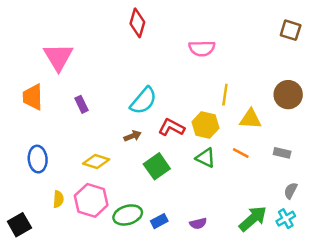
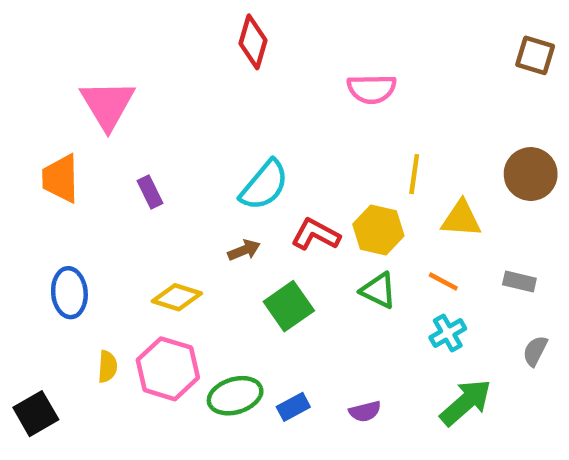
cyan cross: (286, 219) -> (448, 333), moved

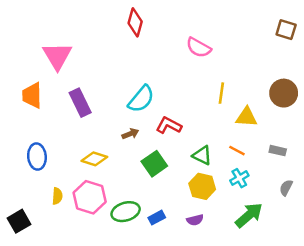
pink semicircle: (372, 89) -> (199, 48), turned 30
purple rectangle: (150, 192) -> (80, 103), size x1.6
yellow hexagon: (378, 230) -> (202, 186), moved

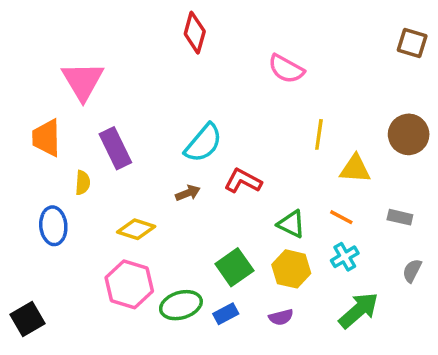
green square: (154, 164) -> (234, 267), moved
yellow semicircle: (57, 196) -> (83, 183), moved

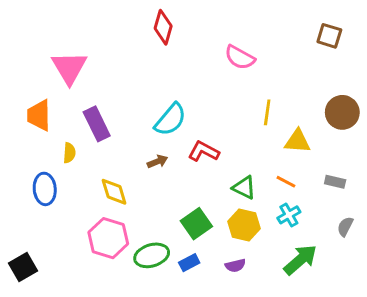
brown square: (412, 43) -> (329, 36), moved
yellow diamond: (136, 229) -> (114, 192), turned 56

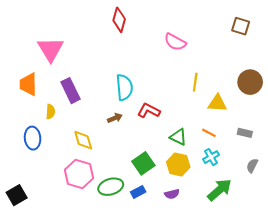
cyan semicircle: (170, 120) -> (124, 87), turned -45

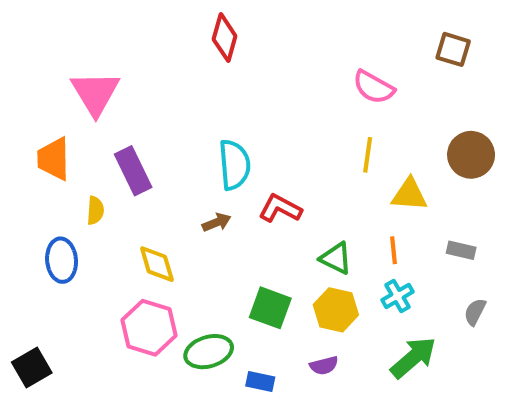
pink semicircle: (175, 42) -> (374, 87), moved
orange line: (209, 133) -> (393, 250), turned 56
green square: (143, 163) -> (270, 308), turned -35
blue rectangle: (138, 192) -> (260, 381), moved, turned 40

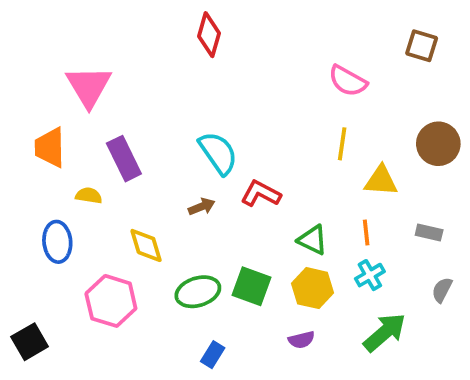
cyan semicircle: (234, 165) -> (218, 153), turned -30
yellow semicircle: (95, 210) -> (89, 196), turned -85
pink hexagon: (149, 328) -> (111, 301), moved
green ellipse: (209, 352) -> (198, 292), moved
blue rectangle: (260, 381) -> (213, 355), moved, turned -70

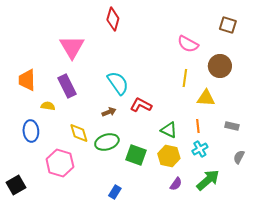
pink triangle: (89, 86) -> (72, 47), moved
brown circle: (438, 144) -> (220, 66), moved
green ellipse: (198, 292) -> (107, 142), moved
purple semicircle: (301, 340) -> (176, 184), moved, turned -40

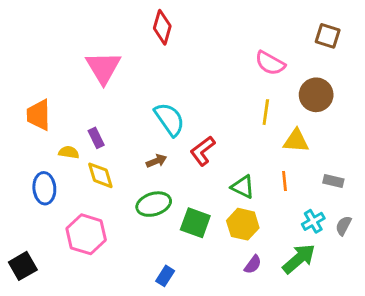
purple rectangle: (67, 86) -> (96, 138), moved, size x0.6
red L-shape: (141, 105) -> (203, 151), turned -65
yellow diamond: (79, 133) -> (100, 175), moved
cyan cross: (200, 149) -> (313, 221), moved

